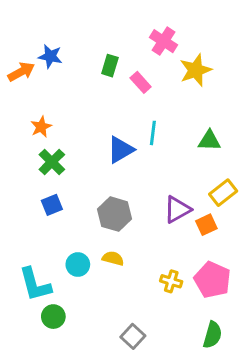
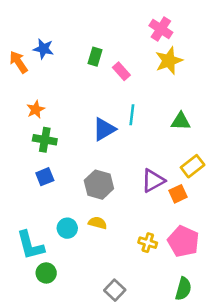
pink cross: (164, 41) -> (161, 29), moved
orange arrow: (21, 72) -> (18, 62), turned -95
green cross: (52, 162) -> (45, 140), turned -35

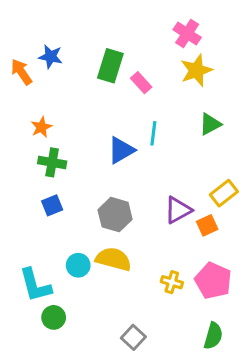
green rectangle: (95, 57) -> (110, 66), size x1.5
green triangle: (181, 121) -> (210, 124), moved, turned -30
yellow semicircle: (98, 223) -> (113, 259), size x1.6

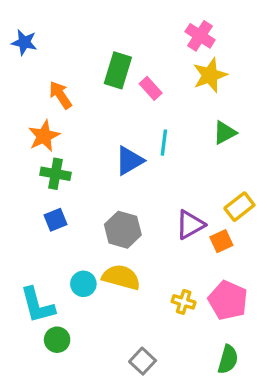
blue star: (51, 57) -> (24, 42), moved
orange arrow: (21, 72) -> (60, 95), moved
orange star: (41, 127) -> (44, 136), size x1.4

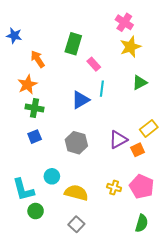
blue star: (24, 42) -> (14, 36), moved
pink rectangle: (151, 88) -> (94, 64), moved
yellow semicircle: (121, 277) -> (76, 193), moved
gray square: (143, 361) -> (76, 224), moved

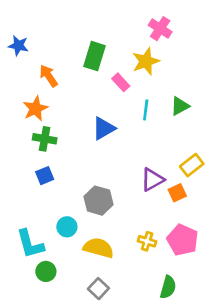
yellow star: (130, 47) -> (146, 61), moved
cyan line: (102, 89) -> (146, 110), moved
gray hexagon: (76, 143) -> (98, 201), moved
green semicircle: (142, 223) -> (168, 287), moved

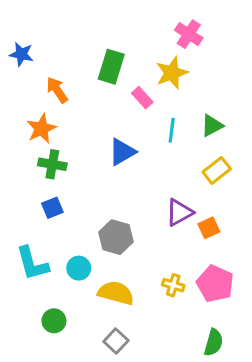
yellow rectangle: (192, 165) -> (217, 170), moved
cyan L-shape: (30, 244) -> (32, 263), moved
green semicircle: (168, 287) -> (214, 343), moved

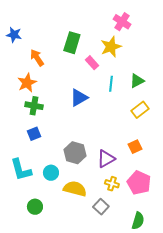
purple triangle: (179, 212) -> (106, 159), moved
gray square: (116, 341) -> (101, 207), moved

